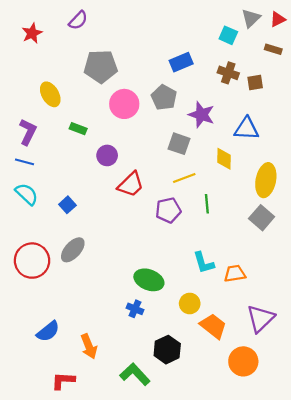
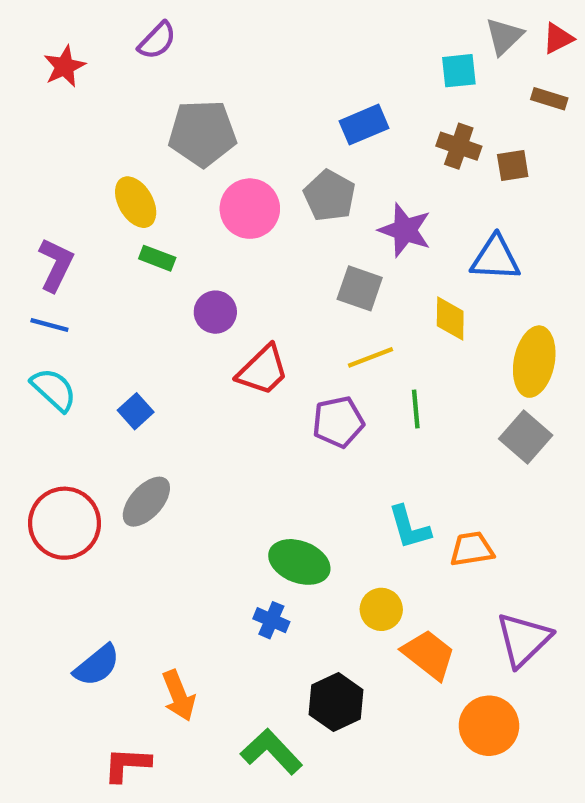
cyan square: (228, 35) -> (459, 71), turned -30
yellow ellipse: (50, 94) -> (136, 202), moved

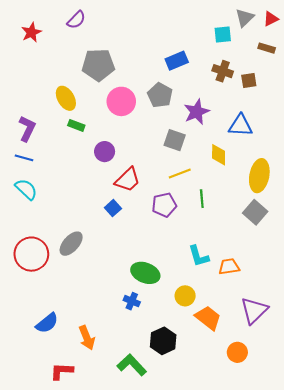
purple star: (405, 230) -> (197, 112), turned 30
blue square: (136, 411) -> (113, 208), moved
orange circle: (489, 726) -> (237, 352), size x0.7

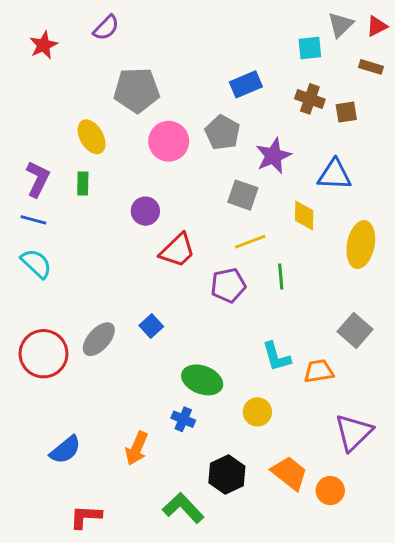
green rectangle: (76, 125) -> (83, 183), moved, turned 70
blue square: (113, 208) -> (151, 326), moved
gray square: (255, 212) -> (355, 330), moved
orange trapezoid: (208, 318) -> (289, 473), moved
orange arrow: (87, 338) -> (137, 448), moved, turned 45

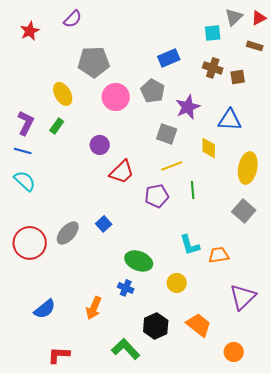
green rectangle: (83, 183) -> (57, 126), turned 35
gray square: (355, 330) -> (244, 211), moved
orange circle: (330, 491) -> (234, 352), moved

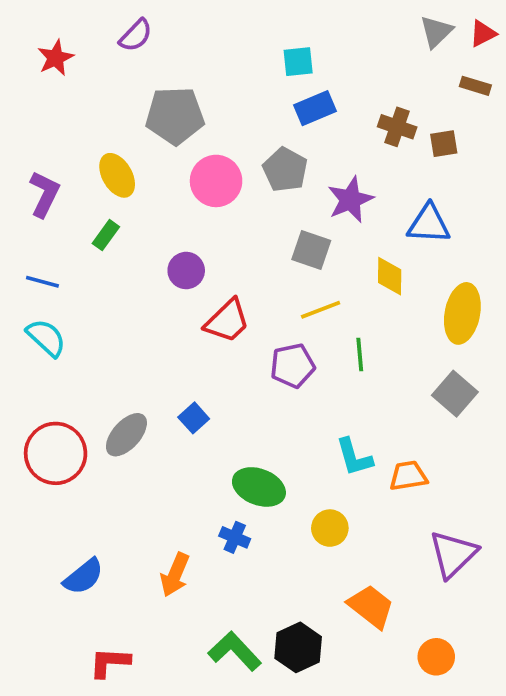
cyan square: (213, 33) -> (298, 62), moved
purple L-shape: (26, 123) -> (44, 194), moved
black hexagon: (156, 326) -> (298, 647), moved

